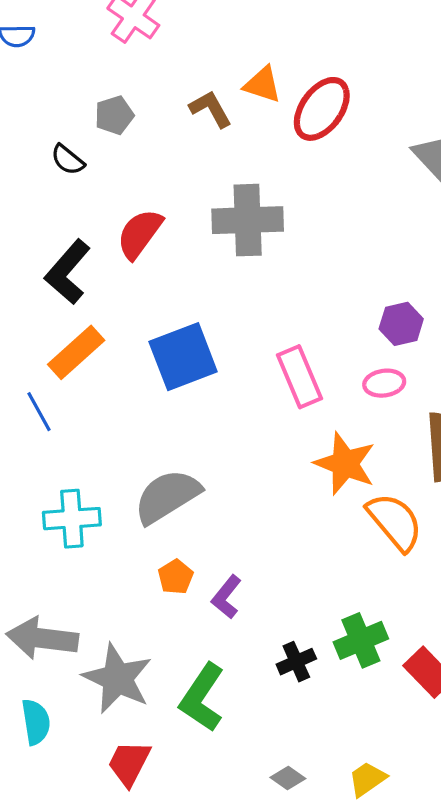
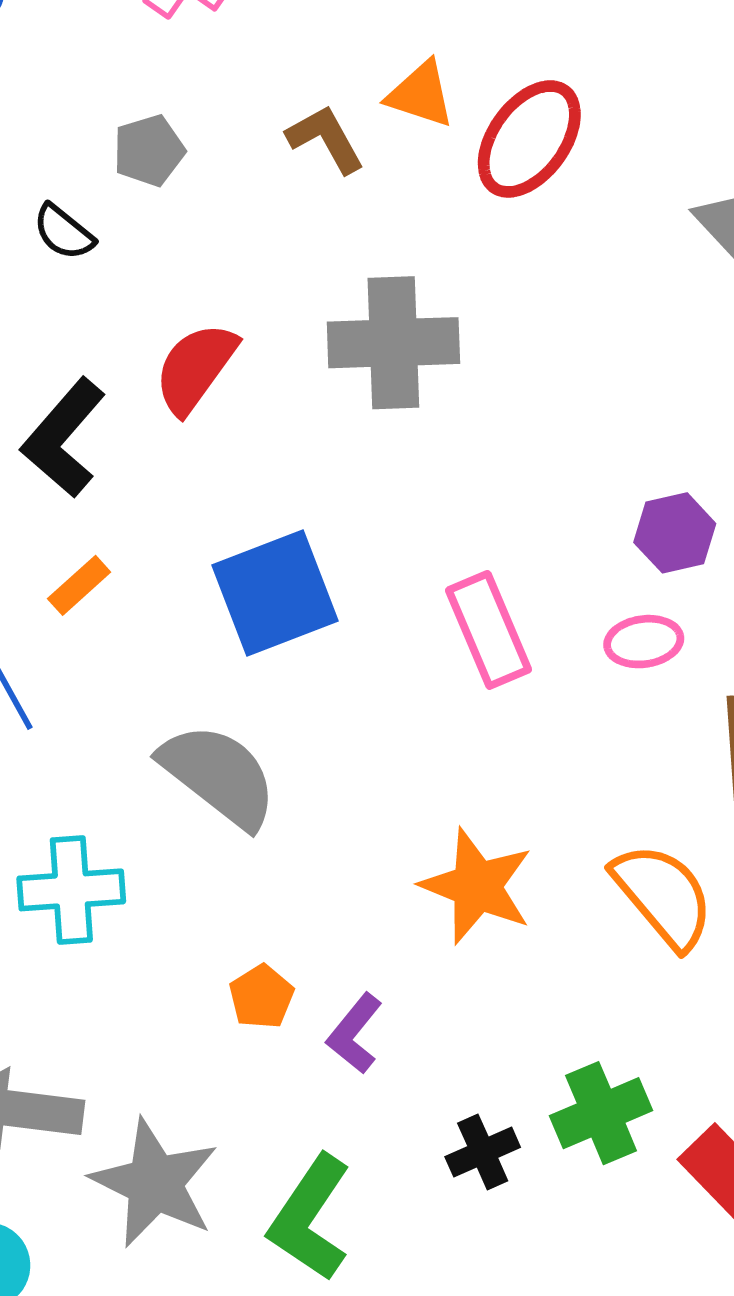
orange rectangle: (76, 352) -> (79, 585), size x0.6
orange star: (345, 464) -> (477, 886), moved
gray semicircle: (167, 496) -> (219, 775), moved, turned 70

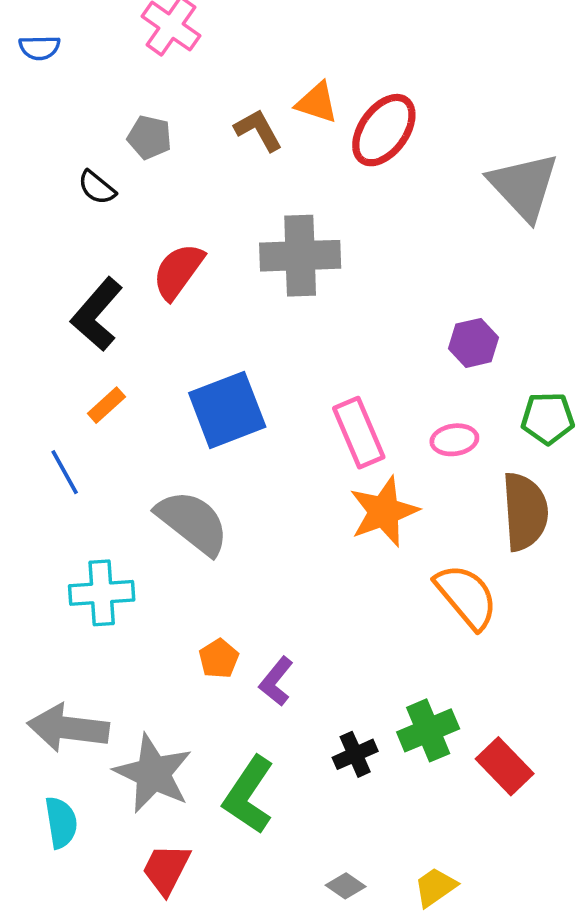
gray pentagon: (149, 151) -> (149, 137), turned 30
purple hexagon: (675, 533) -> (474, 343), moved
orange star: (477, 886) -> (384, 512), moved, turned 30

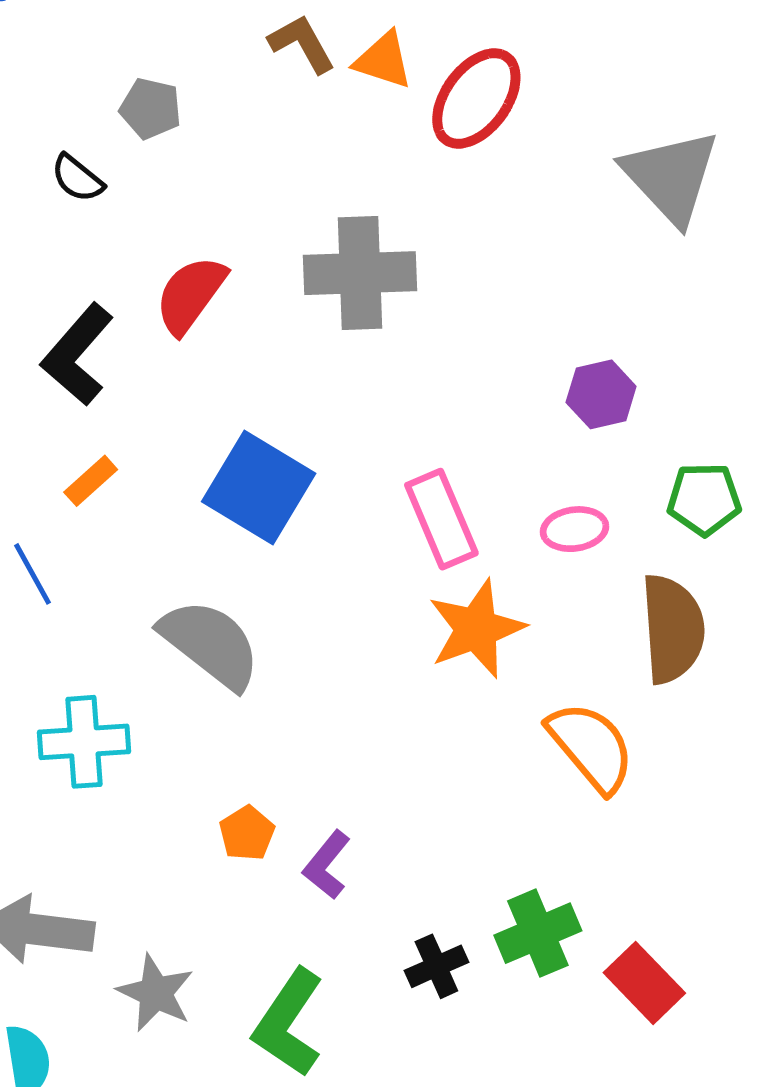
brown L-shape: (258, 130) -> (302, 44), moved
blue square: (227, 410) -> (259, 488), turned -38
gray star: (153, 773) -> (156, 993), size x0.7

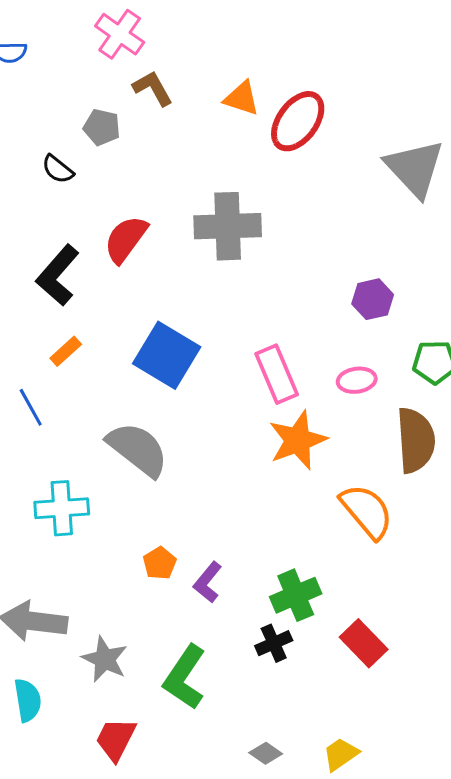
brown L-shape: (302, 44) -> (153, 88), moved
green cross: (538, 933) -> (296, 595), moved
red rectangle: (644, 983) -> (364, 643), moved

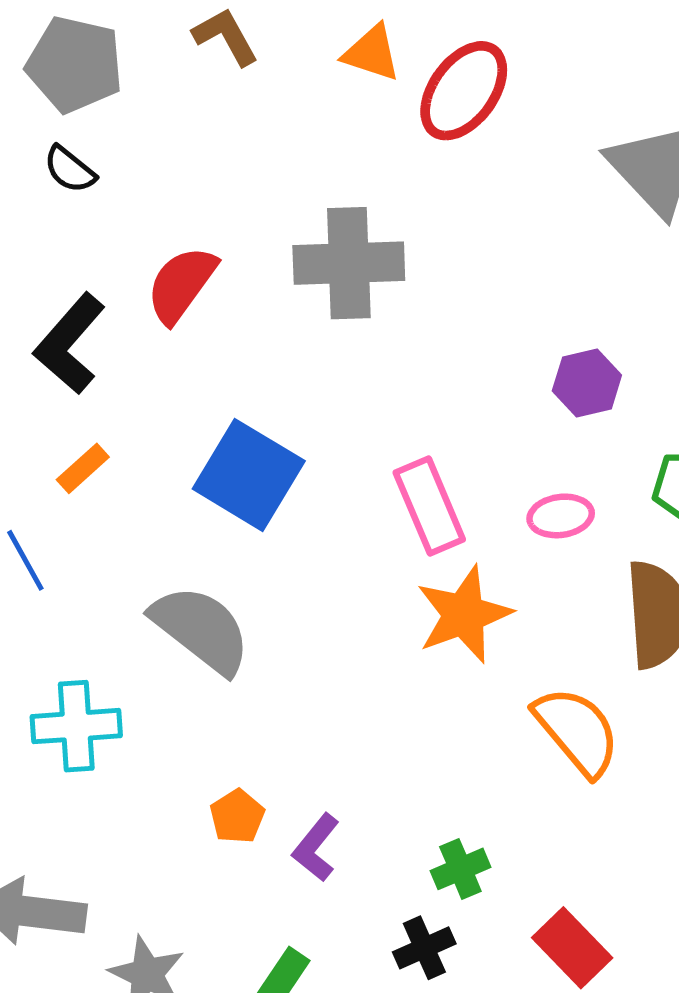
gray pentagon: (102, 127) -> (75, 64), moved, size x1.6
green cross: (296, 595) -> (460, 869), size x0.7

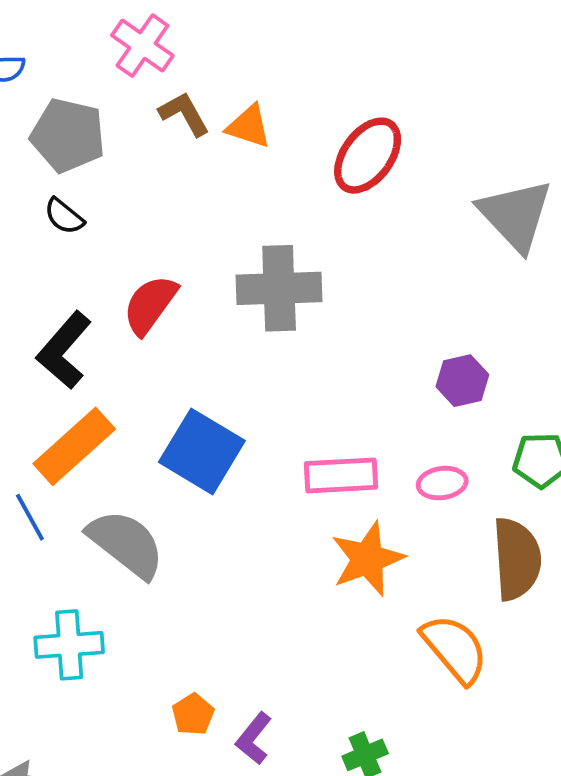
orange triangle: (372, 53) -> (249, 126), moved
orange rectangle: (83, 468) -> (74, 446), size x2.0
pink rectangle: (429, 506) -> (341, 475), turned -70
gray semicircle: (201, 629) -> (126, 544), moved

